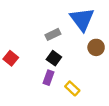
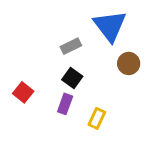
red square: (11, 58) -> (23, 92), moved
yellow rectangle: (72, 88) -> (97, 118), turned 72

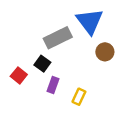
gray rectangle: (71, 46) -> (58, 38), size x1.6
black square: (72, 78) -> (42, 64), moved

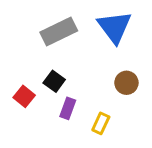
gray rectangle: (58, 38) -> (59, 32), moved
brown circle: (105, 52) -> (126, 83), moved

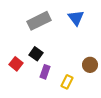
blue triangle: (114, 27) -> (76, 18), size x0.7
brown circle: (126, 83) -> (90, 65), moved

